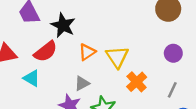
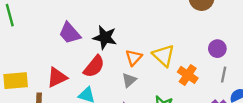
purple circle: (173, 53) -> (217, 49), moved
gray triangle: (82, 83) -> (129, 80), moved

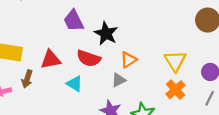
yellow triangle: (164, 56) -> (175, 61), moved
red semicircle: (94, 66) -> (89, 58), turned 55

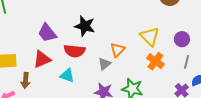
purple trapezoid: (74, 21) -> (47, 33), moved
orange triangle: (128, 60) -> (118, 50), moved

